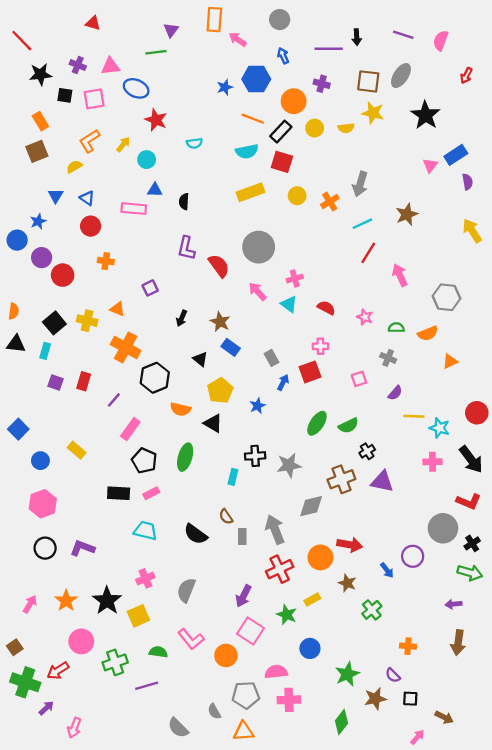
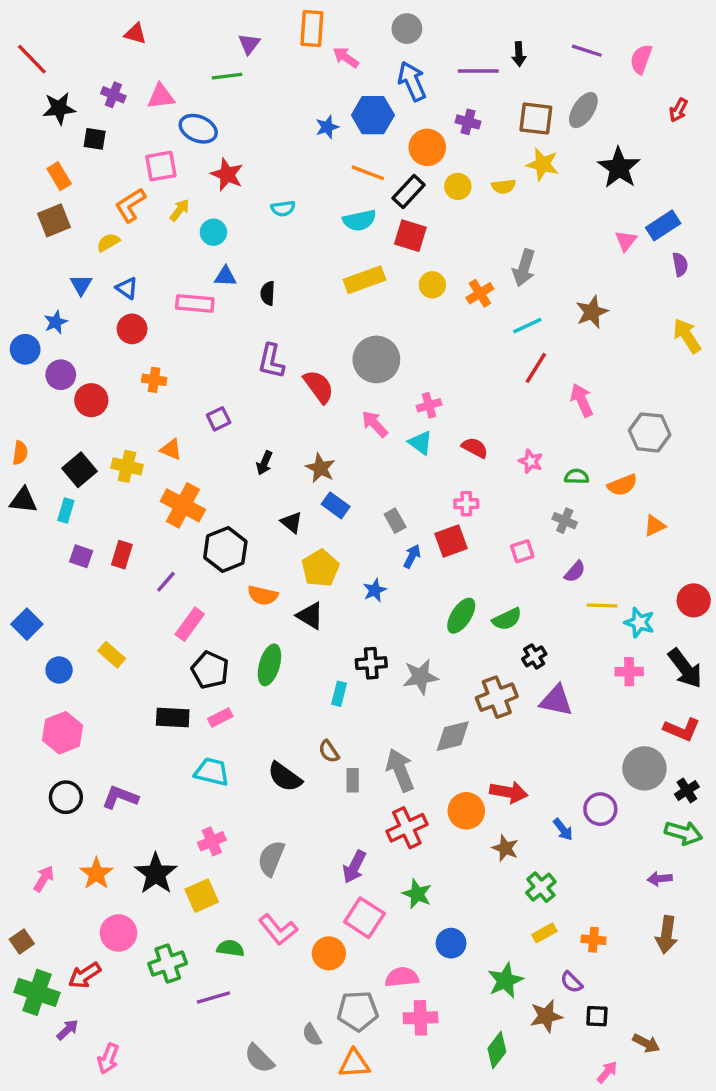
blue arrow: (283, 56) -> (412, 81), size x1.6
pink square: (94, 99) -> (161, 166), moved
yellow rectangle: (312, 599) -> (544, 933), moved

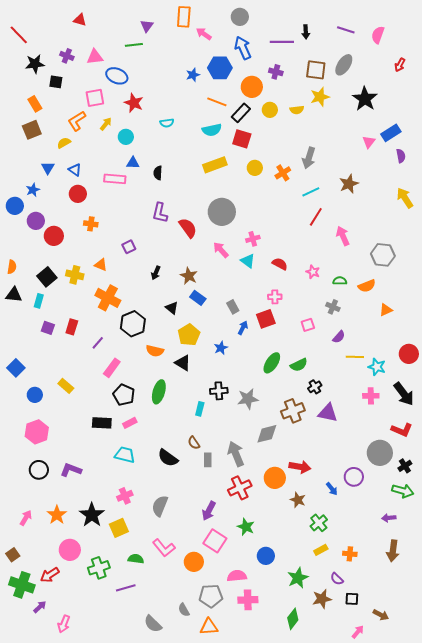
yellow star: (543, 164) -> (320, 97), turned -30

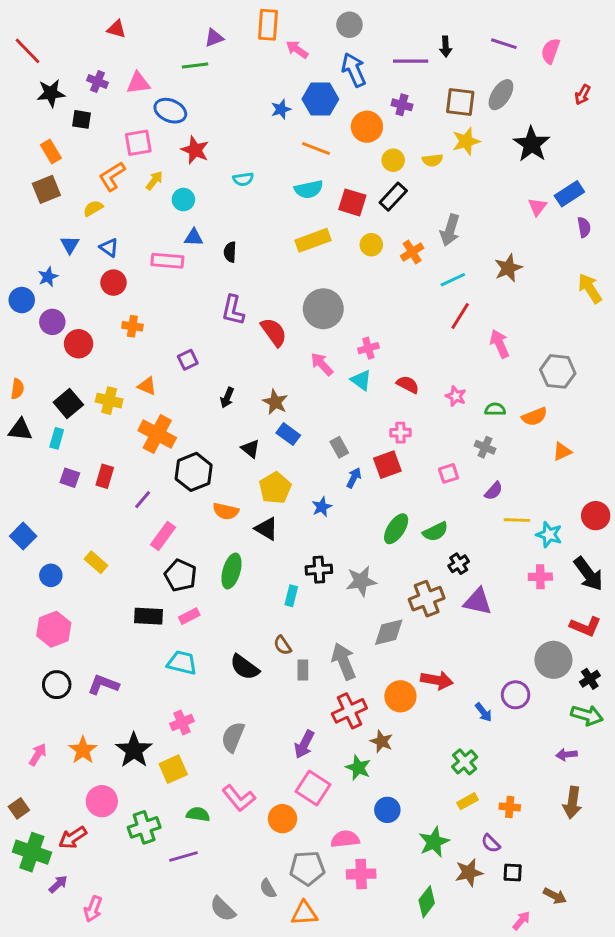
purple triangle: (147, 26) -> (214, 38), turned 32
black rectangle: (241, 113) -> (393, 197), moved
brown star: (298, 500) -> (382, 741), moved

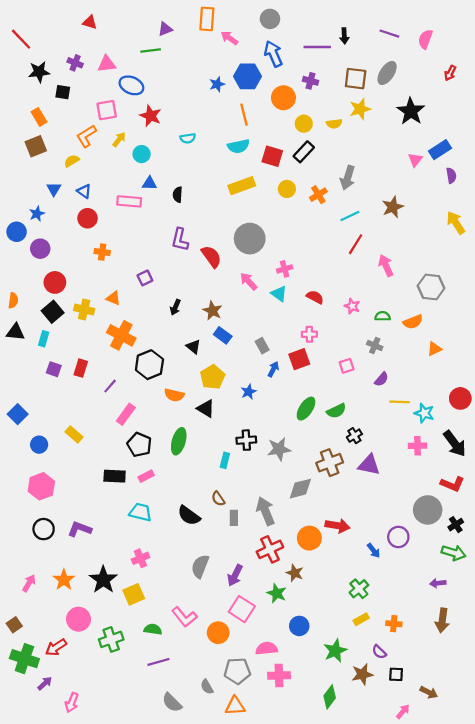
orange line: (316, 149) -> (244, 115), turned 55
red circle: (79, 344) -> (55, 282), moved
gray semicircle: (233, 737) -> (200, 566), moved
purple line: (183, 857) -> (158, 662), moved

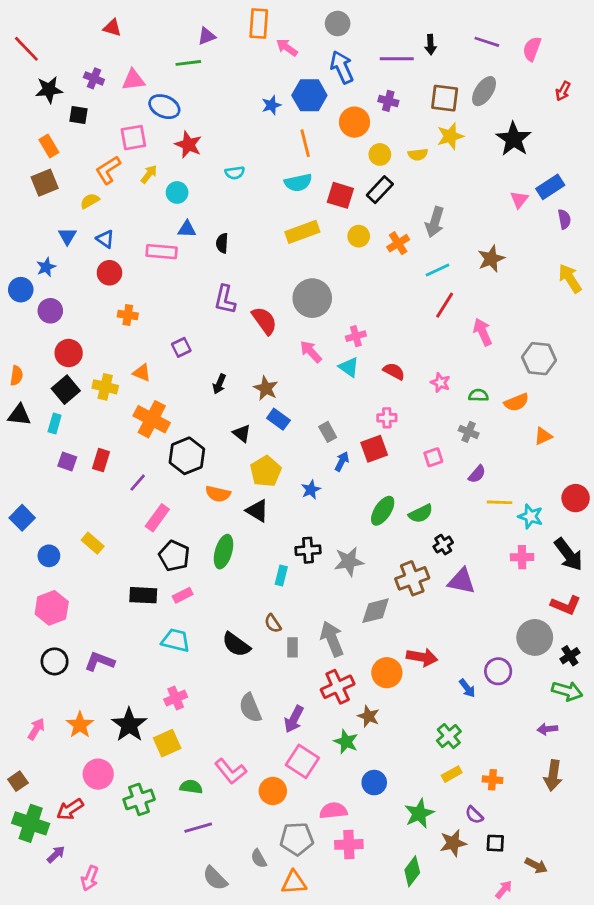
gray semicircle: (200, 566) -> (250, 708), turned -45

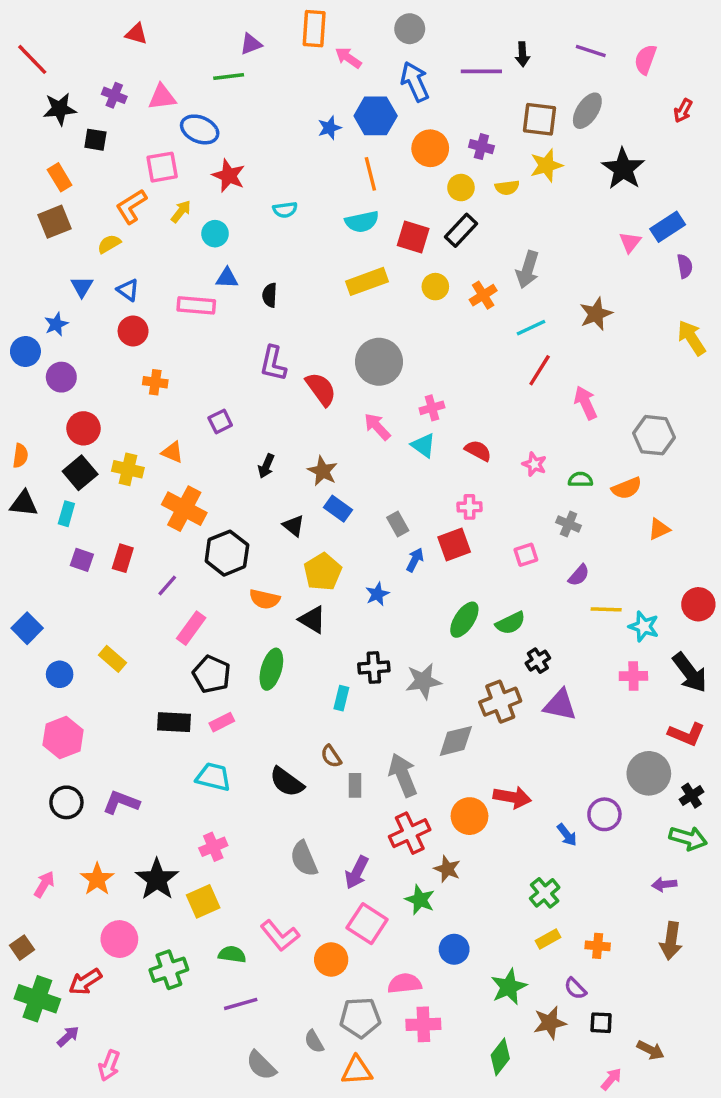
purple cross: (388, 101) -> (481, 147), moved

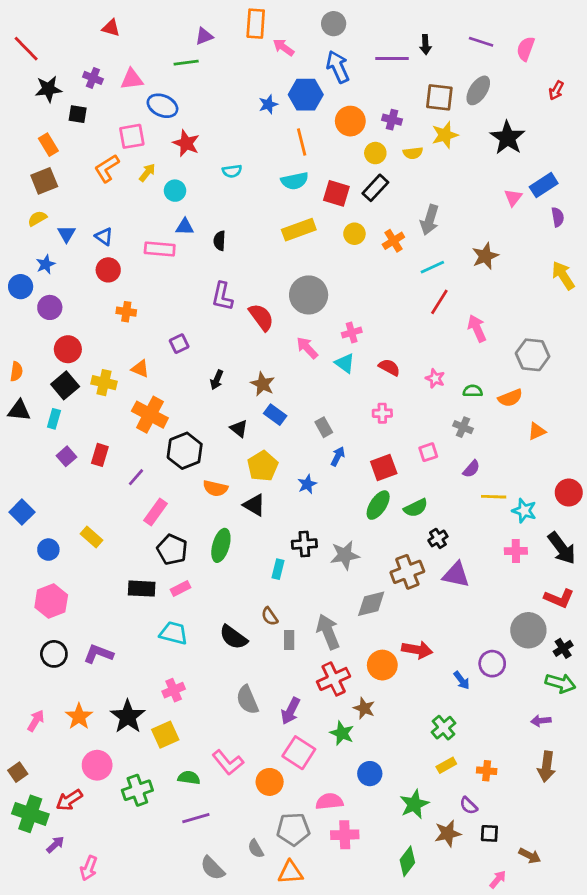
yellow semicircle: (109, 244) -> (37, 218), moved
red square: (454, 544) -> (384, 467), moved
purple square: (82, 560) -> (66, 456), turned 30

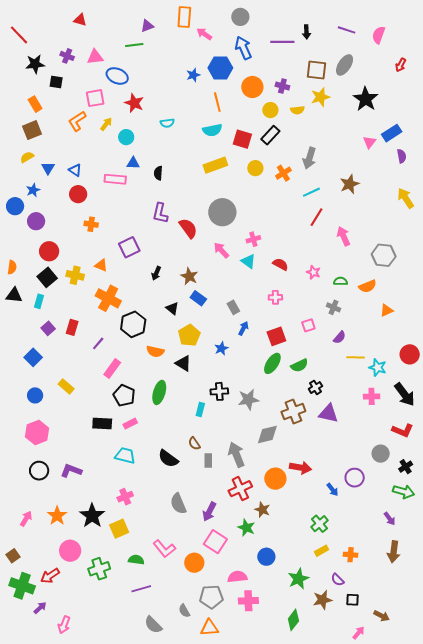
purple square: (179, 344) -> (129, 247), size x1.5
blue square: (22, 512) -> (33, 357), moved
gray circle: (528, 630) -> (381, 454), size x0.7
purple arrow: (541, 721) -> (390, 519), turned -120

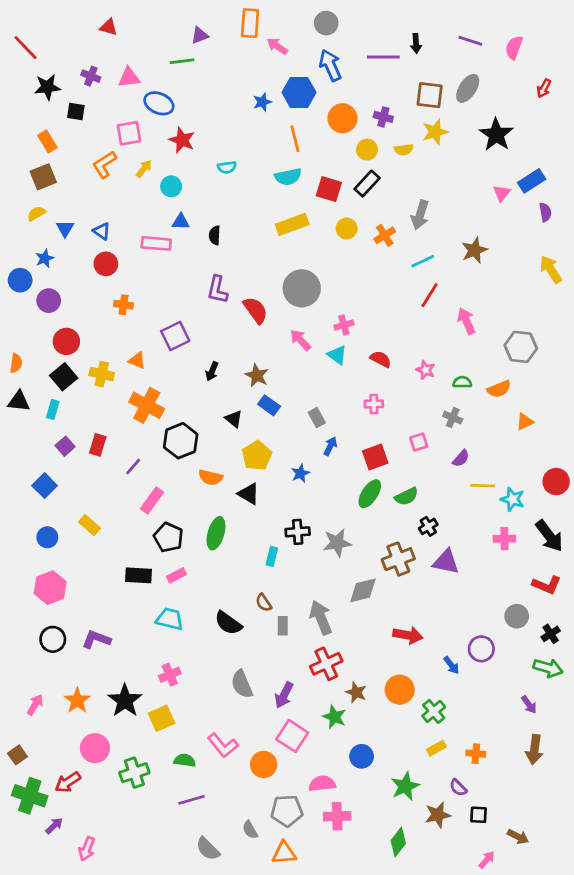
orange circle: (275, 479) -> (400, 690), moved

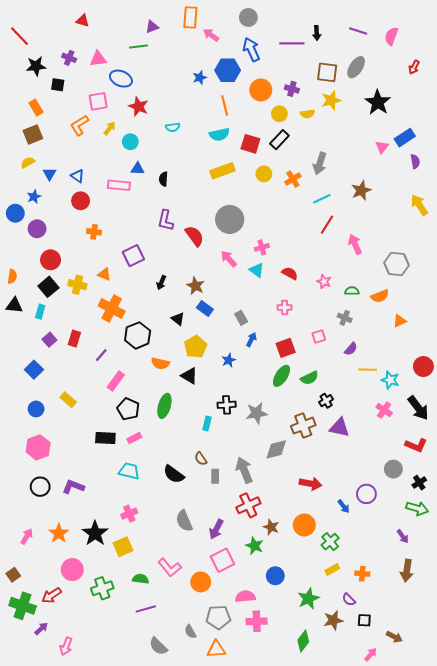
pink cross: (504, 539) -> (384, 410), turned 35
pink square: (292, 736) -> (222, 560), turned 30

